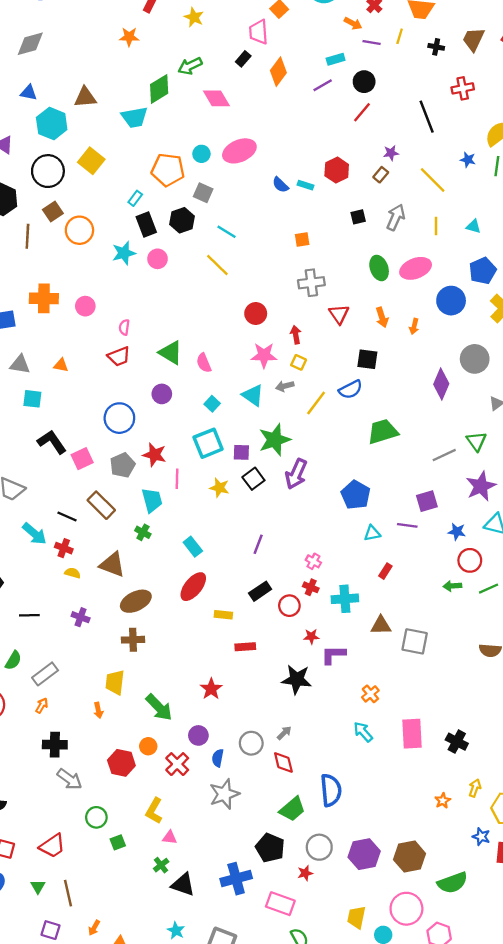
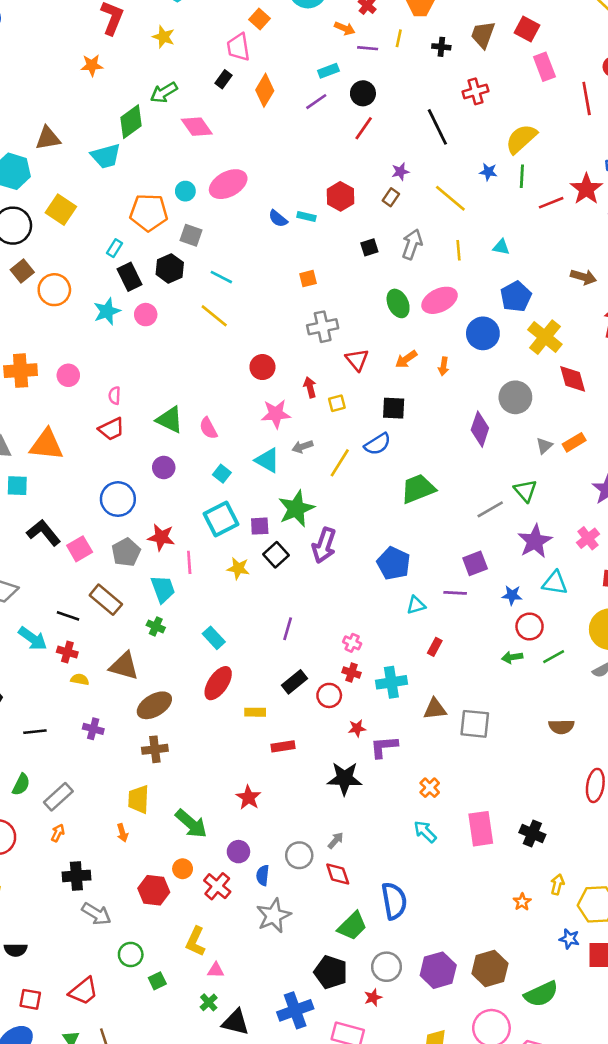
orange arrow: (382, 317) -> (406, 359), turned 78
yellow square: (299, 362) -> (337, 403), moved, turned -35
orange triangle: (61, 365) -> (46, 445), size x2.0

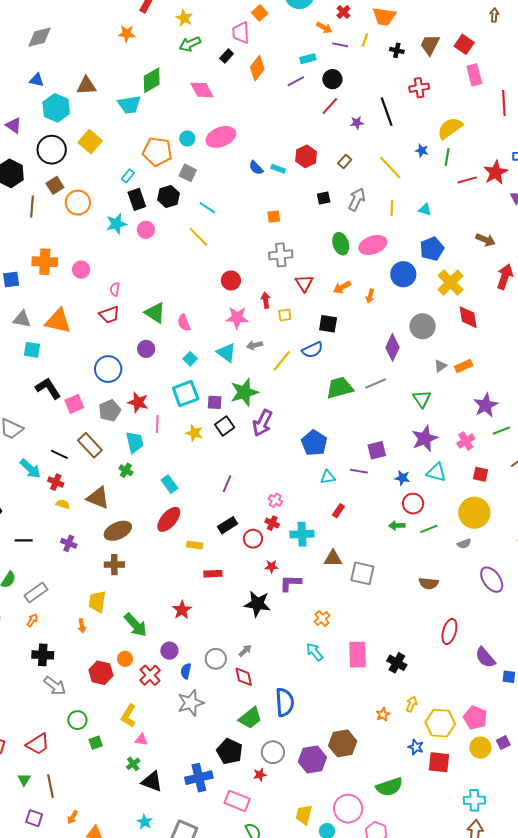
green arrow: (164, 92) -> (190, 44), moved
purple star: (400, 172) -> (357, 123), moved
gray line: (490, 509) -> (376, 384), moved
brown hexagon: (490, 969) -> (343, 743), moved

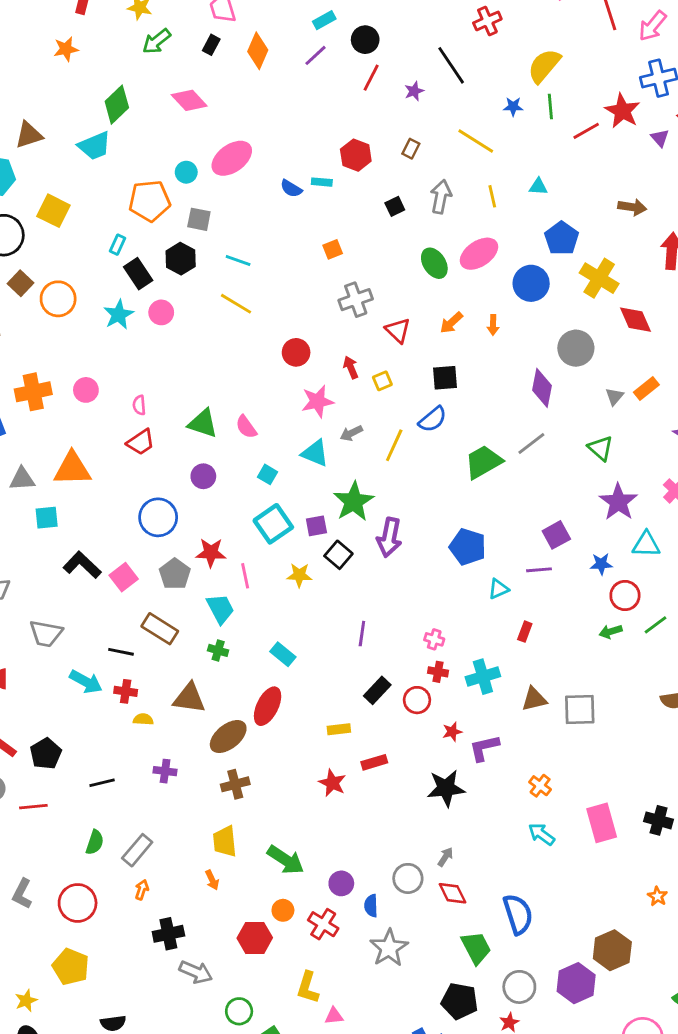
red ellipse: (169, 519) -> (268, 706), moved
red star: (182, 610) -> (332, 783), moved
green trapezoid: (250, 718) -> (476, 948), turned -65

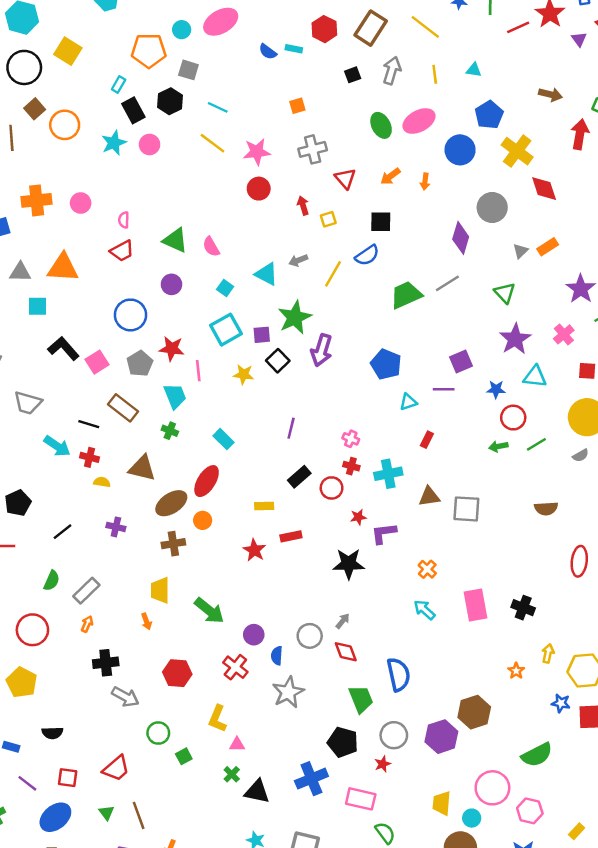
brown rectangle: (411, 149) -> (371, 28), size x2.0
pink star: (318, 401) -> (257, 152), moved
black line: (102, 783) -> (62, 532), turned -30
orange circle: (283, 910) -> (203, 520), moved

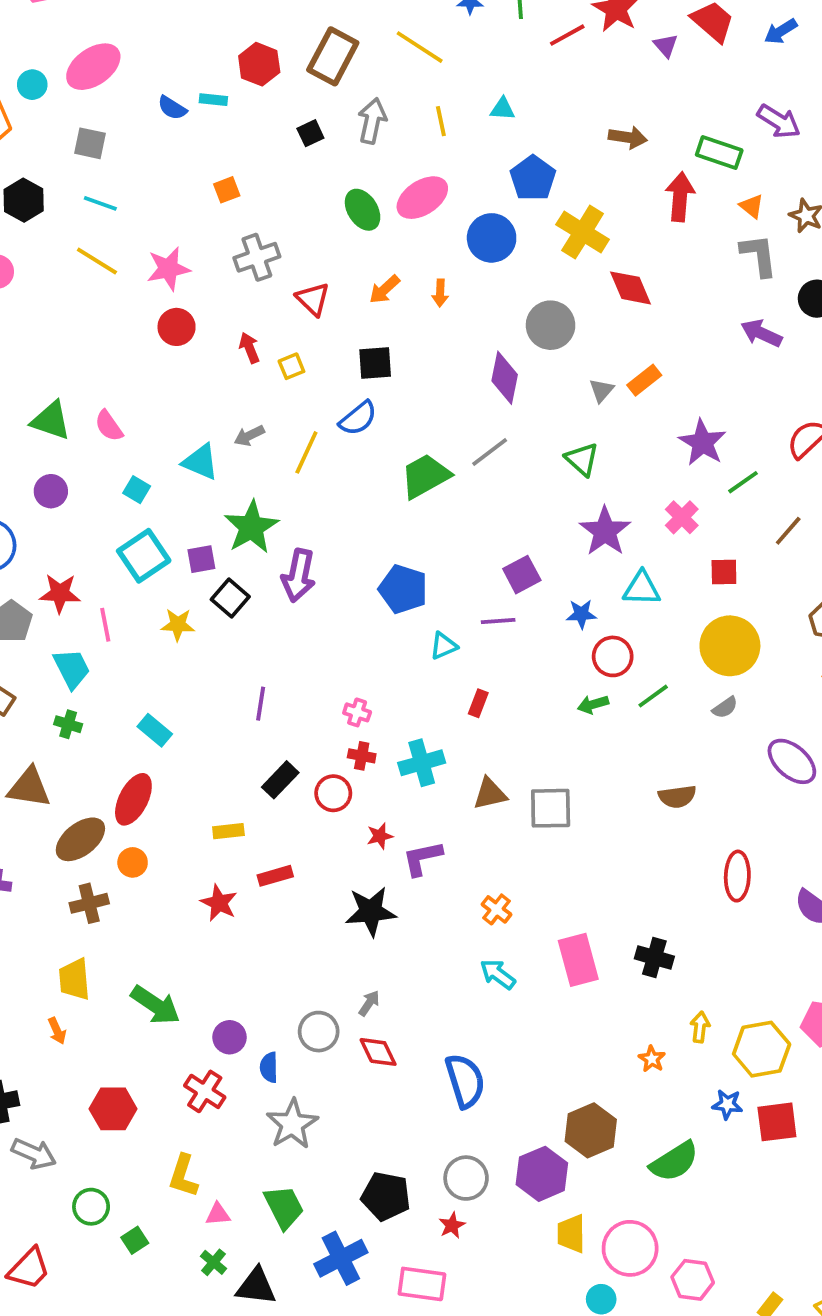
gray square: (188, 70) -> (90, 143), moved
green trapezoid: (361, 699) -> (284, 1207), moved
green semicircle: (537, 755) -> (674, 1162), moved
yellow trapezoid: (442, 803) -> (571, 1234), moved

